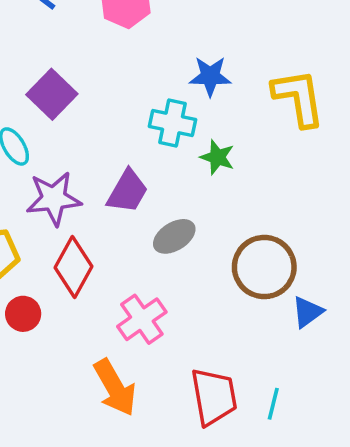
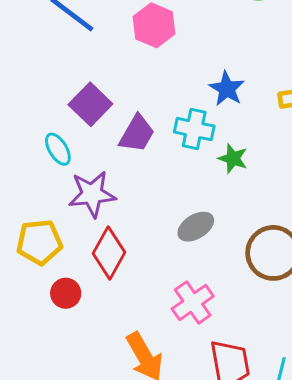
blue star: (210, 76) -> (227, 89), turned 30
purple trapezoid: (127, 191) -> (137, 134), moved
pink cross: (142, 319) -> (193, 303), moved

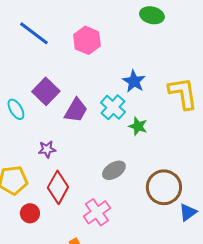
cyan cross: (194, 129) -> (113, 107), turned 30
cyan ellipse: (58, 149) -> (16, 109), moved
purple star: (92, 194) -> (47, 149), size x0.6
pink cross: (193, 303) -> (97, 212), moved

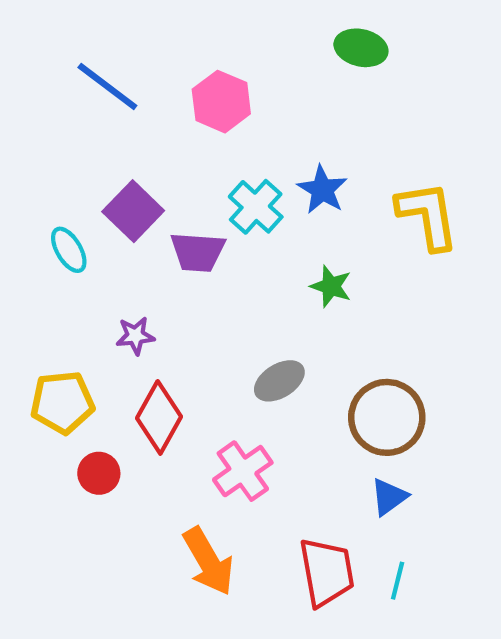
cyan cross: (113, 107) -> (256, 207), moved
purple trapezoid: (76, 110) -> (198, 252), turned 64
blue triangle: (188, 212) -> (389, 497), moved

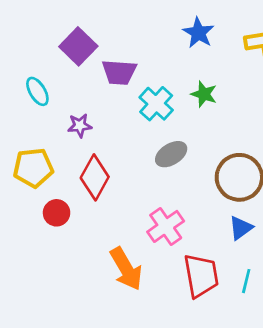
cyan cross: (256, 207) -> (156, 104), moved
cyan ellipse: (69, 250) -> (37, 91), moved
pink cross: (243, 471) -> (166, 226), moved

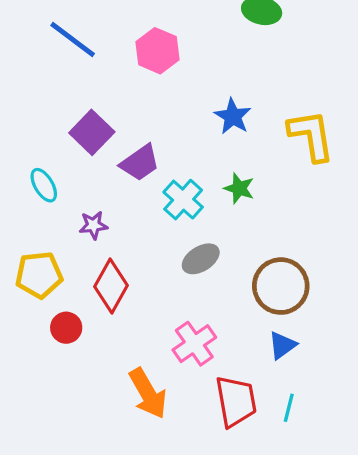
purple trapezoid: (119, 72) -> (140, 163), turned -39

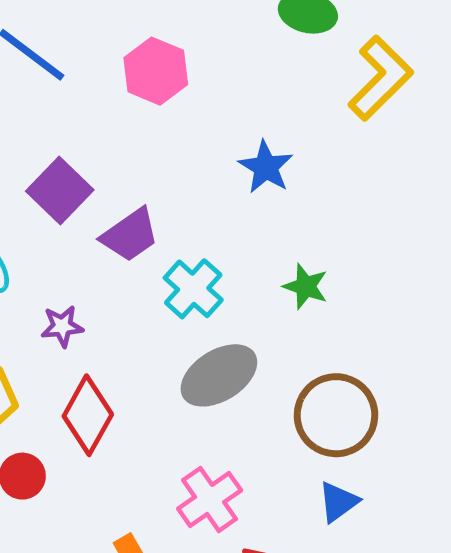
yellow L-shape: (311, 136) -> (380, 78), moved, turned 54
green star: (239, 188) -> (306, 286), moved
gray ellipse: (201, 259) -> (219, 375), size x1.4

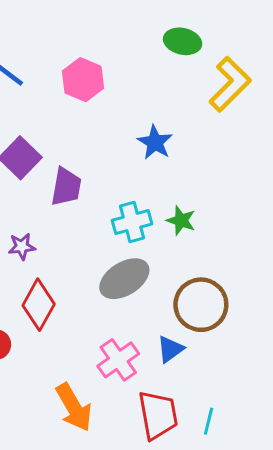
purple trapezoid: (130, 235) -> (66, 187), turned -45
cyan cross: (193, 289) -> (132, 222), moved, turned 33
blue triangle: (338, 502) -> (170, 349), moved

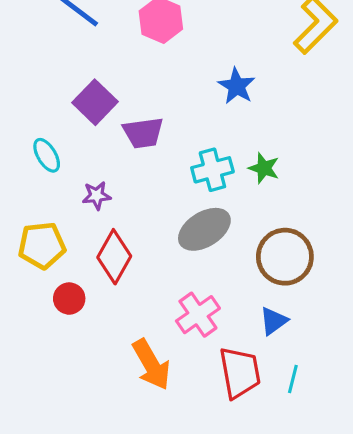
purple trapezoid: (66, 187) -> (143, 133), turned 72
blue triangle: (170, 349) -> (274, 321), moved

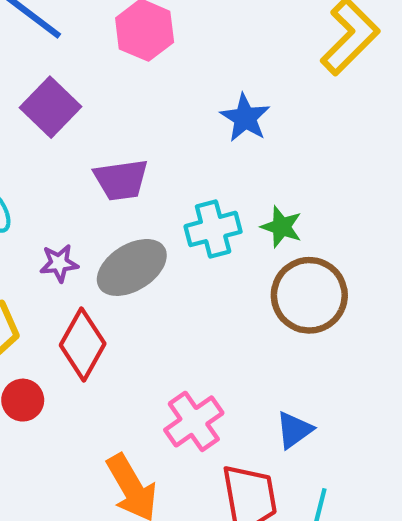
purple square: (95, 102) -> (51, 107), moved
gray ellipse: (204, 229) -> (132, 267), moved
brown circle: (285, 257) -> (309, 295), moved

